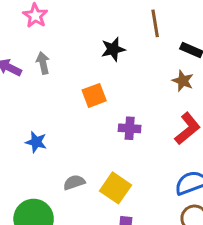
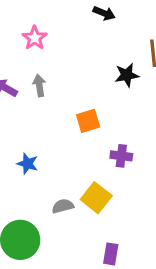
black star: (113, 49) -> (127, 75), moved
yellow square: (115, 188) -> (96, 198), moved

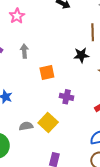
black star: (127, 75) -> (81, 55), moved
gray arrow: (39, 86) -> (24, 51), moved

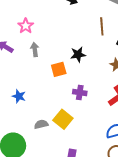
pink star: (17, 16) -> (26, 26), moved
black star: (81, 55) -> (78, 55), moved

